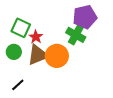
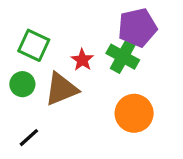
red star: (36, 37) -> (82, 60), moved
orange circle: (57, 56) -> (134, 113), moved

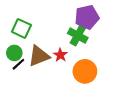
red star: (82, 60) -> (60, 55), moved
black line: (29, 138) -> (18, 64), moved

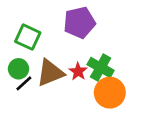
purple pentagon: (87, 17) -> (79, 22), moved
green cross: (78, 36) -> (101, 67), moved

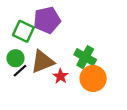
purple pentagon: (79, 22) -> (47, 20), moved
red star: (78, 71) -> (60, 76), moved

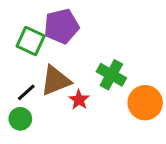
green circle: (16, 58) -> (20, 119), moved
orange circle: (93, 78) -> (145, 103), moved

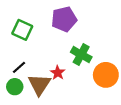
purple pentagon: (61, 26) -> (64, 19), moved
brown triangle: (56, 81) -> (39, 85), moved, turned -35

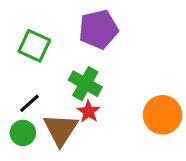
green cross: (81, 55) -> (85, 84), moved

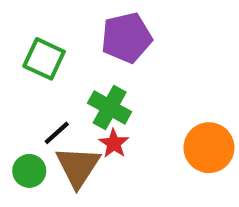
black line: (29, 103) -> (57, 133), moved

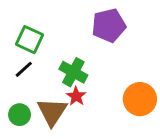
purple pentagon: (126, 38) -> (109, 25), moved
black line: (57, 133) -> (24, 69), moved

